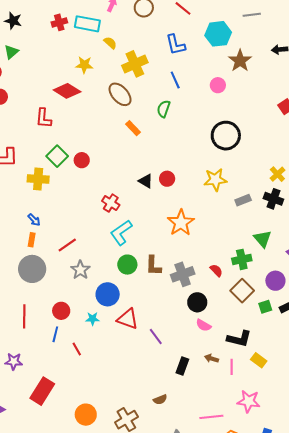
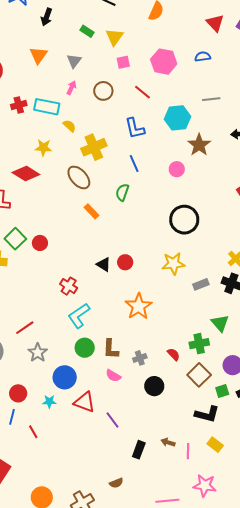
gray cross: (183, 274) -> (140, 358), size x0.6
pink semicircle: (204, 325) -> (113, 376), moved
black L-shape: (239, 339) -> (207, 414), moved

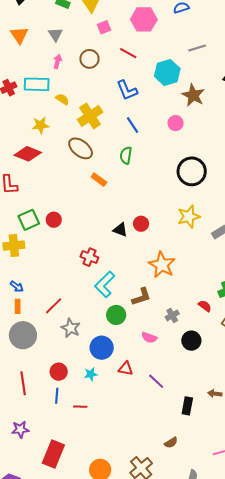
green square: (15, 239) -> (29, 220), turned 30
brown L-shape: (111, 349) -> (141, 297), moved, turned -100
red triangle: (85, 402) -> (126, 369), size x0.7
red line: (33, 432) -> (80, 407), turned -48

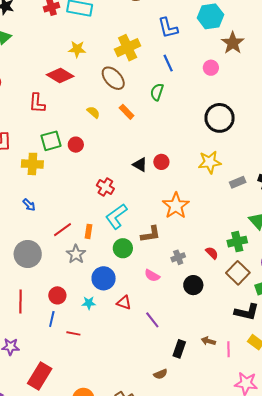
yellow semicircle: (62, 99) -> (93, 112), moved
orange rectangle: (18, 306) -> (88, 231), moved
brown semicircle: (171, 443) -> (160, 374), moved

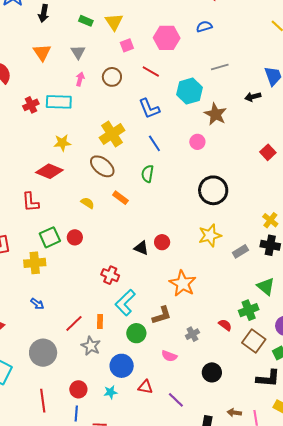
black circle: (193, 285) -> (212, 372), moved

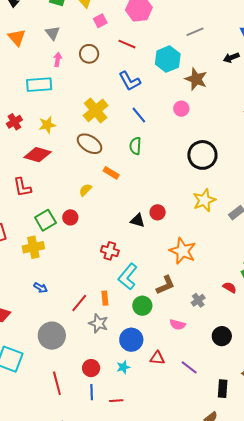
red cross: (31, 105) -> (14, 122), moved
yellow semicircle: (88, 203) -> (85, 190), moved, turned -72

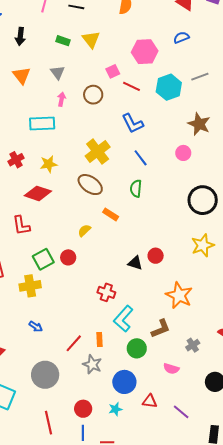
pink square: (100, 21) -> (113, 71), moved
cyan hexagon: (168, 59) -> (169, 87), moved

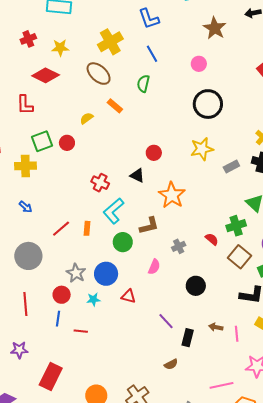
pink circle: (183, 153) -> (199, 64), moved
black triangle: (135, 263) -> (137, 175), moved
gray star: (92, 364) -> (76, 273), moved
pink semicircle: (171, 369) -> (154, 267), turned -91
purple line: (181, 412) -> (166, 321), moved

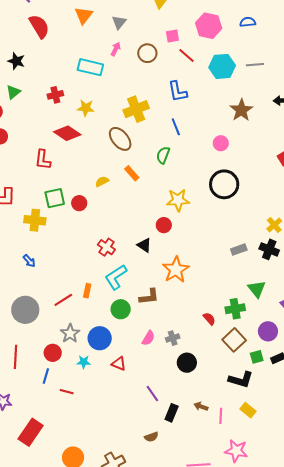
yellow star: (202, 149) -> (178, 200), moved
red line: (61, 229) -> (63, 300), moved
gray cross: (179, 246) -> (173, 338), moved

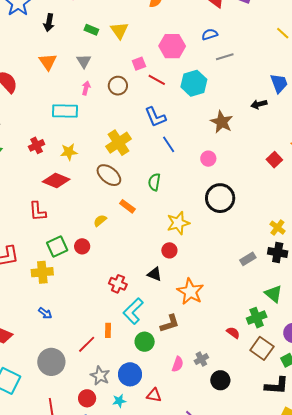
gray line: (255, 65) -> (225, 57), moved
blue line: (176, 127) -> (169, 144), moved

